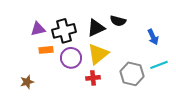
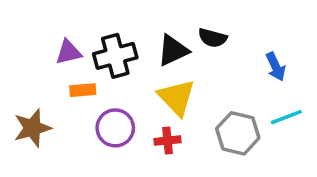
yellow triangle: (98, 54) -> (177, 97), turned -35
purple circle: (71, 58) -> (115, 128), moved
brown star: (27, 82) -> (32, 128), moved, size x1.5

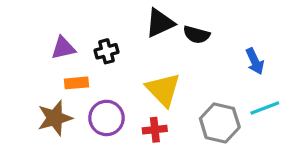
black triangle: (173, 50) -> (160, 23), moved
black cross: (115, 56) -> (106, 51), size x0.6
brown star: (32, 128) -> (55, 118), moved

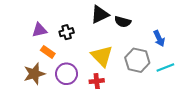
orange rectangle: (76, 83) -> (48, 52), turned 40
gray hexagon: (220, 123) -> (137, 60), moved

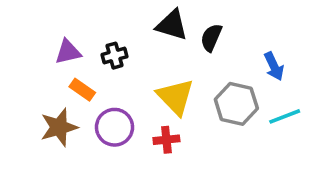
black triangle: (100, 14) -> (172, 25), turned 42
black semicircle: (123, 22) -> (211, 38), turned 98

